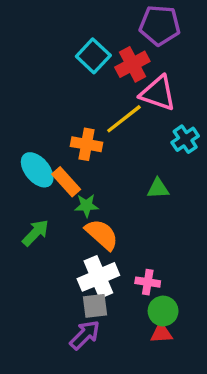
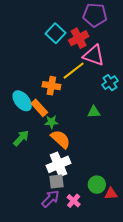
pink cross: (148, 282) -> (74, 201), moved, turned 32
red triangle: (161, 333) -> (111, 194), moved

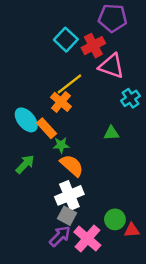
yellow line: (74, 71) -> (69, 84), moved
orange cross: (51, 86) -> (61, 102), turned 30
gray square: (56, 182) -> (67, 216), turned 35
pink cross: (74, 201) -> (87, 239), size x1.6

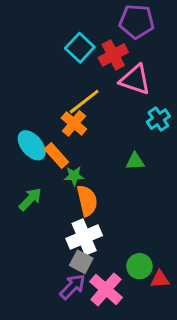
orange semicircle: (72, 165) -> (87, 201), turned 35

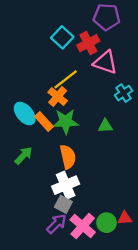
green star: (74, 176) -> (66, 121), moved, size x1.6
green circle: (139, 266) -> (107, 223), moved

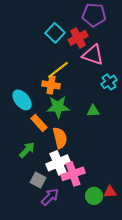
orange cross: (58, 96) -> (51, 85), turned -30
orange rectangle: (44, 121) -> (39, 123), moved
green arrow: (24, 156) -> (27, 150), moved
gray square: (63, 204) -> (38, 180), moved
pink cross: (83, 226) -> (73, 174), moved, turned 30

